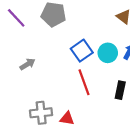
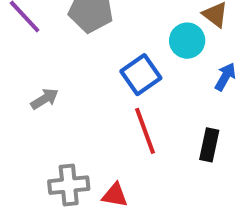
cyan circle: (108, 53) -> (187, 41), moved

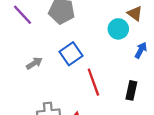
blue square: (141, 75) -> (71, 54), moved

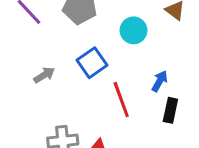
cyan circle: (118, 29) -> (134, 30), moved
blue arrow: (141, 50) -> (160, 81), moved

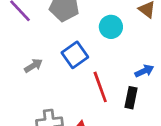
blue arrow: (160, 81) -> (144, 71), moved, turned 36
black rectangle: (170, 110) -> (131, 98), moved

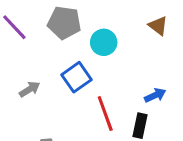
cyan circle: (111, 27) -> (104, 42), moved

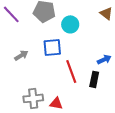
blue square: (76, 77) -> (52, 47), turned 30

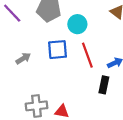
red line: (71, 71) -> (87, 55), moved

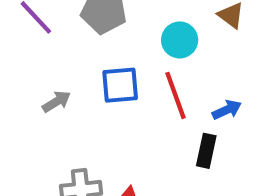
cyan circle: (77, 24) -> (180, 40), moved

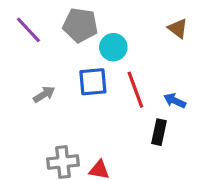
cyan circle: (180, 40) -> (113, 47), moved
blue arrow: (227, 110) -> (175, 101), turned -130

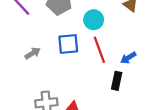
cyan circle: (113, 47) -> (94, 20), moved
blue arrow: (175, 101) -> (128, 58), turned -56

